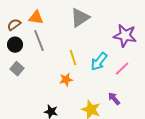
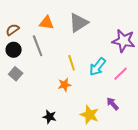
orange triangle: (36, 18) -> (47, 23), moved

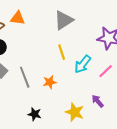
orange triangle: (47, 23) -> (18, 18), moved
gray line: (38, 46) -> (25, 77), moved
yellow line: (72, 63) -> (62, 52), moved

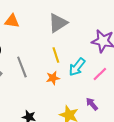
gray line: (25, 77) -> (22, 67), moved
orange star: (50, 82) -> (53, 78), moved

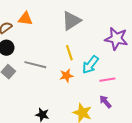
gray line: (22, 67) -> (35, 65), turned -55
pink line: (100, 74) -> (107, 80), moved, turned 35

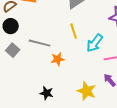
orange star: (66, 76) -> (58, 59), moved

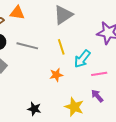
gray line: (40, 43) -> (27, 46), moved
orange star: (58, 59) -> (56, 75), moved

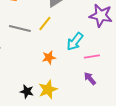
yellow line: (61, 47) -> (45, 24), moved, turned 56
yellow star: (74, 107) -> (48, 90), moved, turned 30

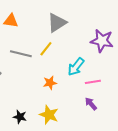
yellow star: (48, 90) -> (49, 115), turned -30
black star: (27, 92) -> (20, 117), moved

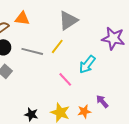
pink line: (93, 82) -> (65, 79), moved, turned 56
orange star: (50, 83) -> (84, 111), moved

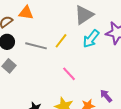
gray triangle: (68, 20) -> (84, 15), moved
cyan arrow: (87, 64) -> (91, 39), moved

